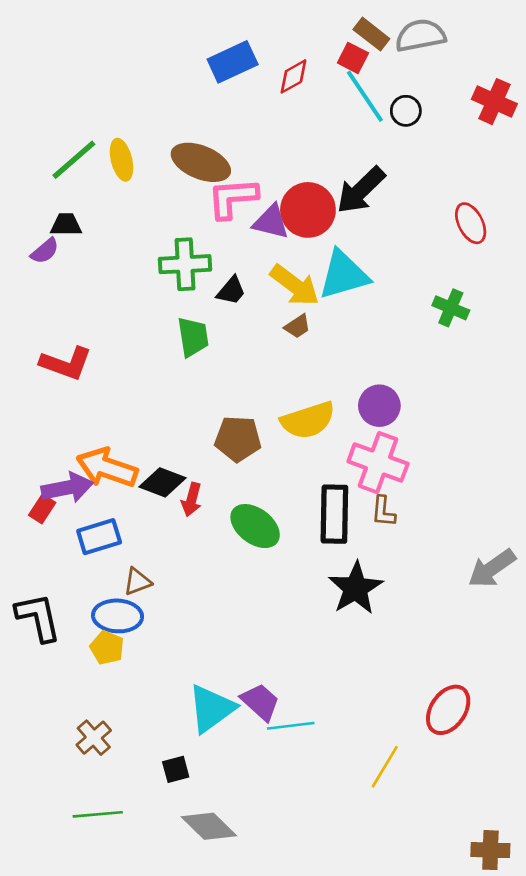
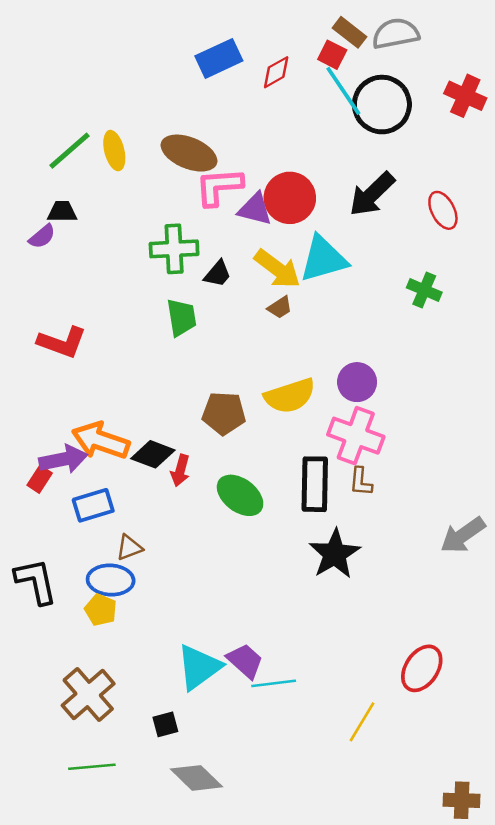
black circle: (406, 111) -> (382, 105), size x2.0
black arrow: (361, 190) -> (372, 194), moved
brown cross: (94, 738) -> (88, 695), size x1.6

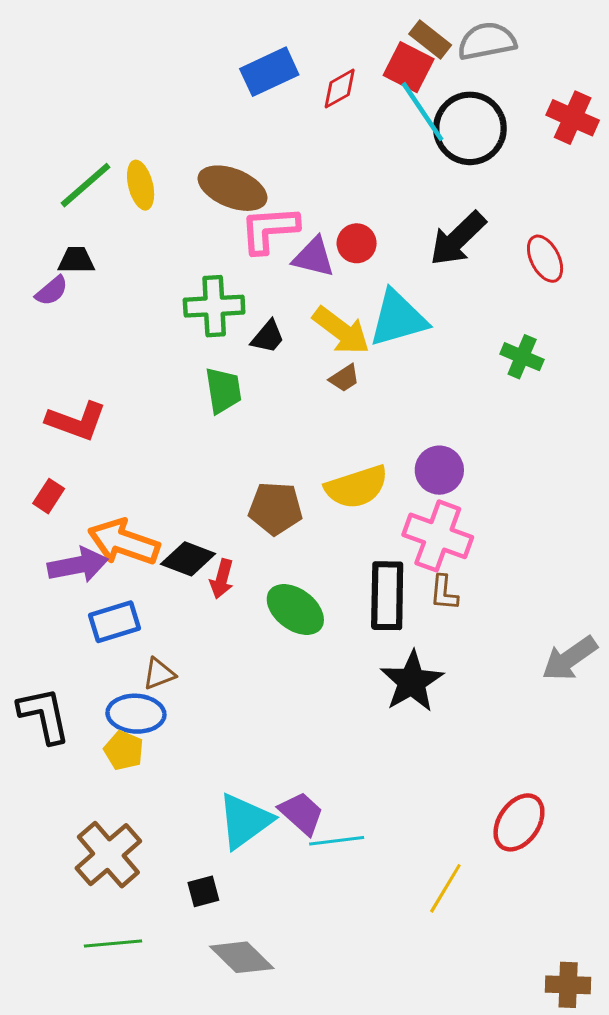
red square: (332, 55) -> (409, 67), size x1.4
red circle: (290, 198) -> (357, 243), size x0.6
red rectangle: (40, 479) -> (49, 496), moved

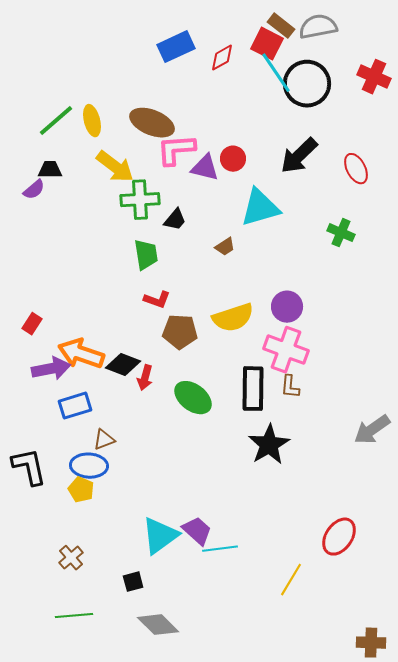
yellow arrow: (341, 331) -> (115, 167), moved
red L-shape: (76, 421) -> (157, 300), moved, size x0.7
brown cross: (108, 855) -> (71, 558), size x0.6

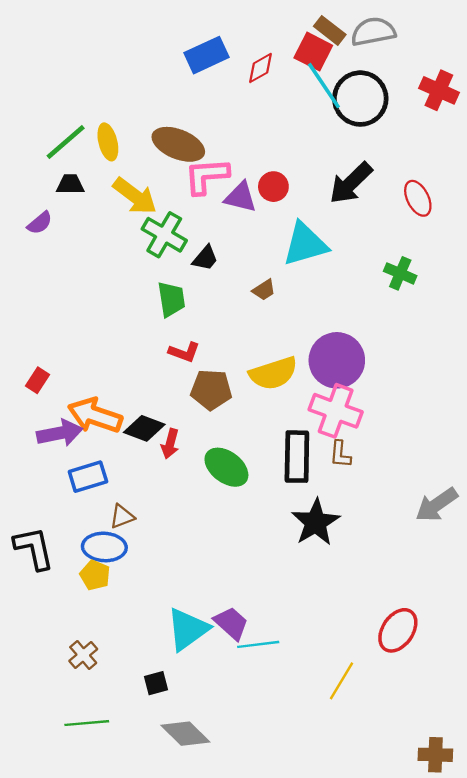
black trapezoid: (50, 170) -> (70, 184), moved
green cross: (140, 200) -> (164, 235), turned 33
purple circle: (287, 307) -> (337, 360), size x1.5

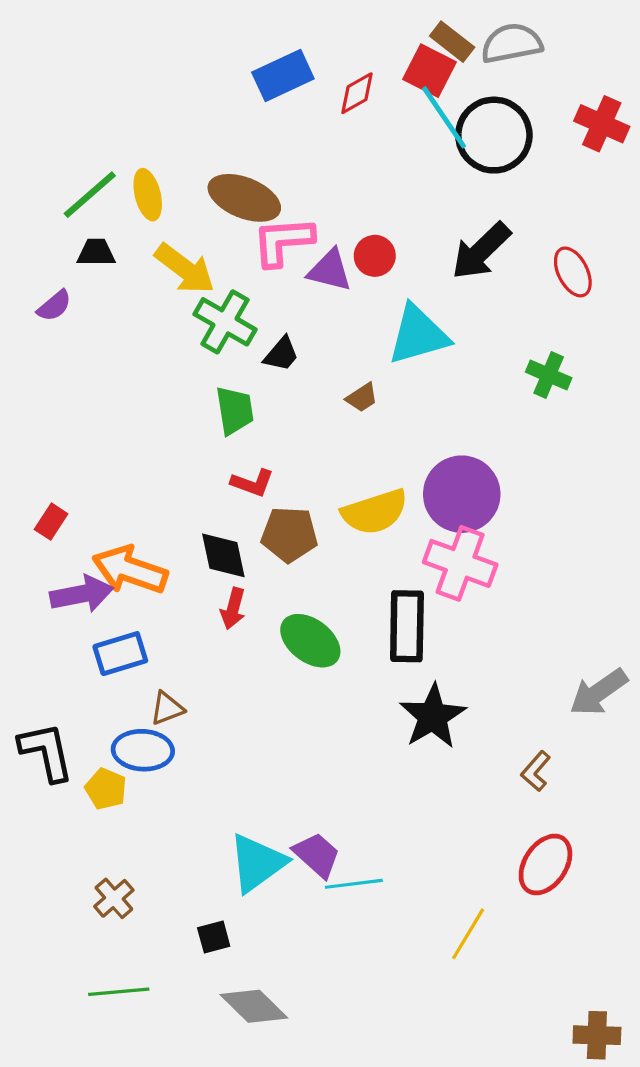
black diamond: (144, 428) -> (223, 555), moved, turned 57
brown L-shape: (340, 454) -> (536, 771), moved, turned 36
yellow pentagon: (95, 575) -> (106, 789), moved

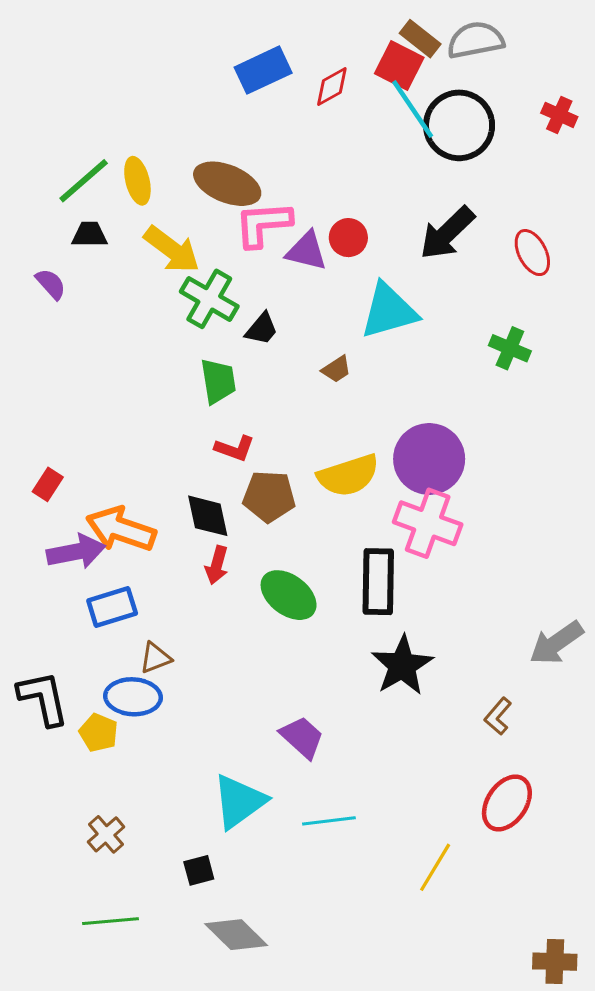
red cross: (602, 124) -> (559, 115), size x0.7
purple semicircle: (54, 306) -> (51, 284), turned -92
purple trapezoid: (317, 855) -> (302, 737), moved

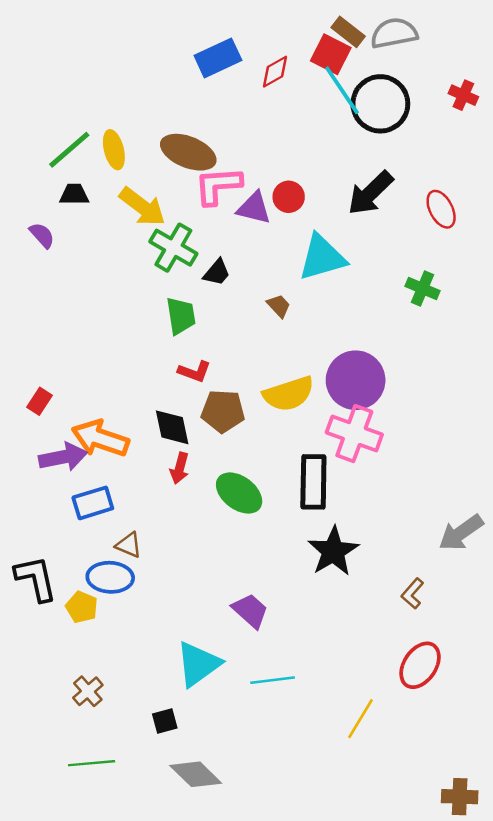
brown trapezoid: (336, 369) -> (279, 306), turned -100
brown triangle: (155, 658) -> (129, 545), turned 44

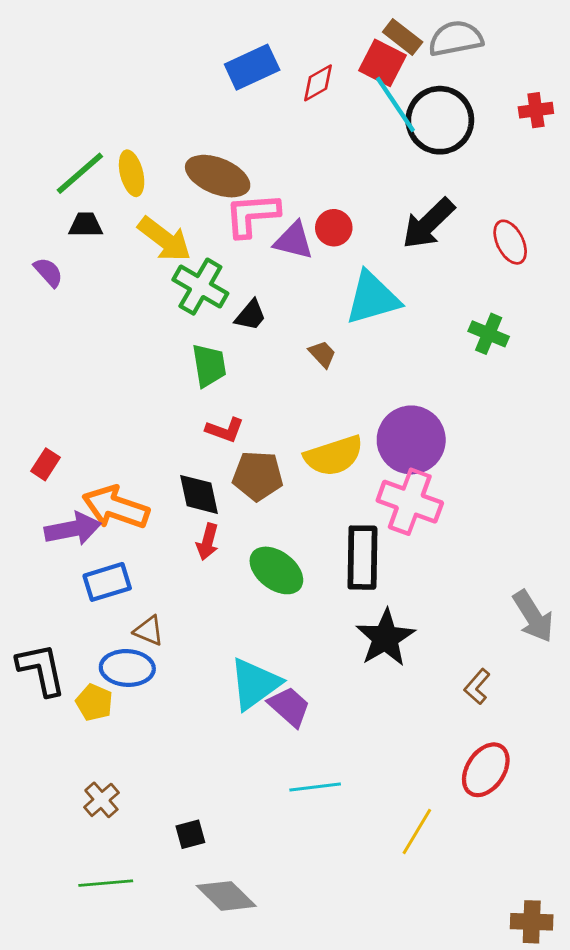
red cross: (463, 95) -> (536, 110), turned -32
gray arrow: (461, 533) -> (533, 616), turned -87
cyan triangle: (198, 664) -> (255, 684), moved

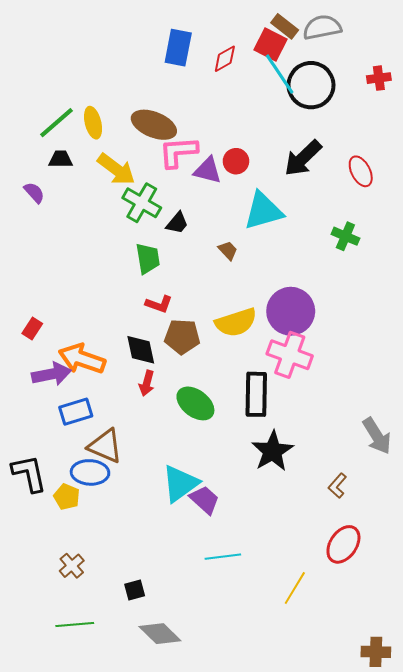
blue rectangle: (252, 67) -> (178, 48), turned -54
brown triangle: (149, 631) -> (105, 446), size x1.6

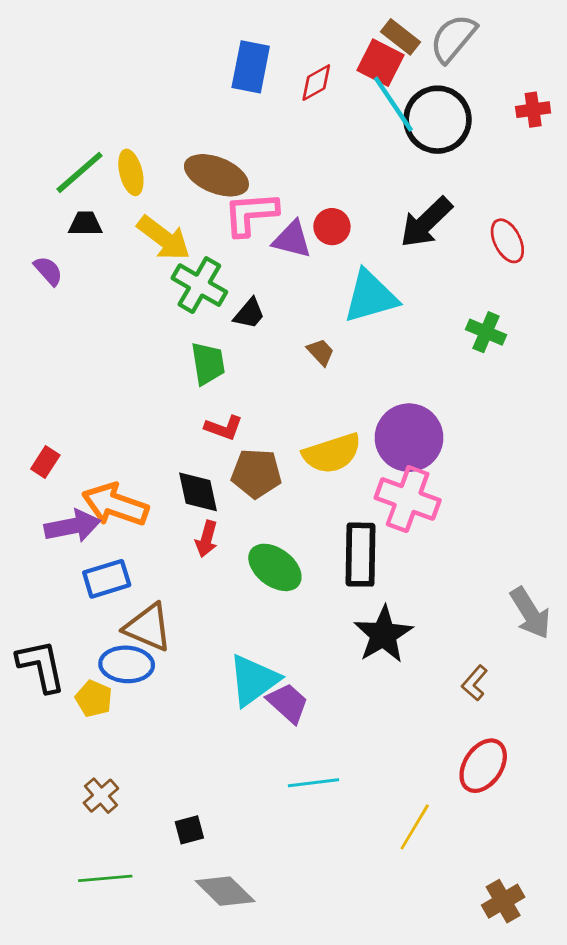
gray semicircle: (322, 27) -> (453, 38), turned -39
brown cross: (376, 652) -> (503, 901), moved, turned -32

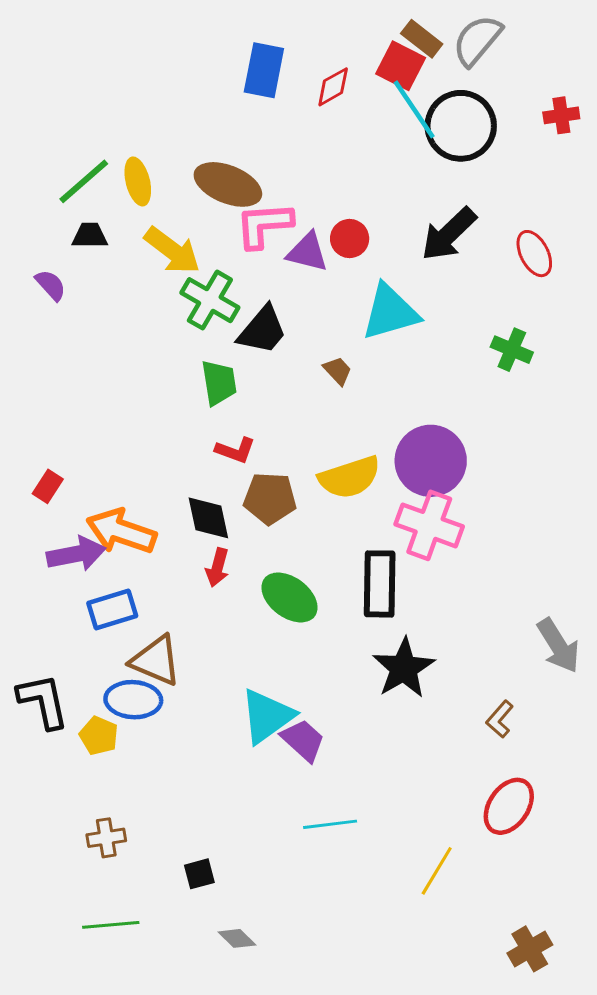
black trapezoid: (249, 314) -> (262, 330), size x1.5
brown cross: (101, 796) -> (106, 838), turned 32
gray diamond: (225, 891) -> (237, 938), size x0.6

